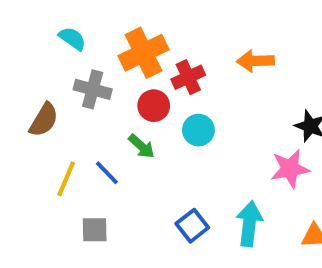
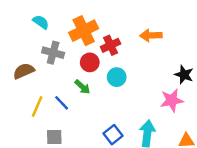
brown semicircle: (44, 120) -> (24, 71), turned -145

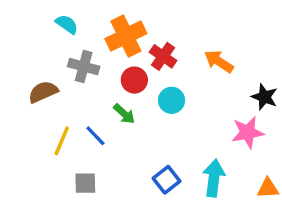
orange arrow: (151, 35) -> (219, 61), moved, turned 35
red cross: (111, 45) -> (163, 56), turned -30

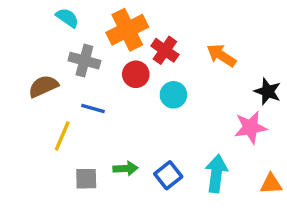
green arrow: (124, 114) -> (126, 168), moved, turned -45
blue line: (95, 136) -> (93, 109), moved, turned -30

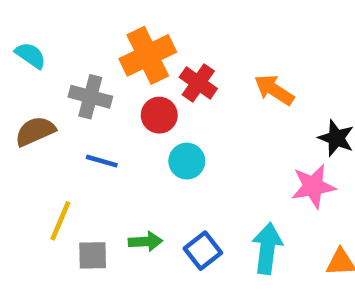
cyan semicircle: (67, 18) -> (31, 55), moved
cyan circle: (173, 95) -> (187, 161), moved
yellow line: (62, 136) -> (60, 221), moved

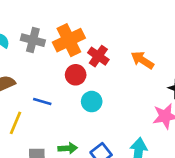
gray cross: (90, 97) -> (33, 40), moved
yellow line: (60, 221) -> (16, 123), moved

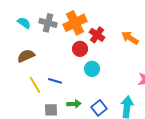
blue line: (42, 102) -> (55, 81), moved
yellow line: (16, 123) -> (35, 85), turned -54

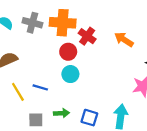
orange cross: (75, 23) -> (63, 23), turned 30
cyan circle: (92, 69) -> (70, 74), moved
blue square: (99, 108) -> (89, 118), turned -35

